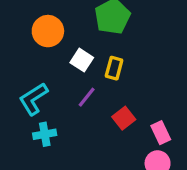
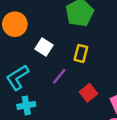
orange circle: (48, 31) -> (15, 24), moved
white square: (82, 60) -> (44, 47), moved

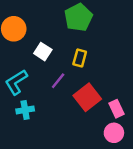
red square: (88, 93) -> (87, 97), size x1.5

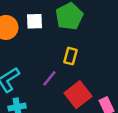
white square: (43, 52) -> (34, 21), moved, turned -35

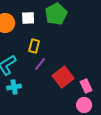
yellow rectangle: (71, 56) -> (34, 46), moved

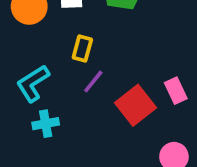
pink rectangle: (86, 86) -> (176, 91), moved

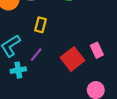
purple line: (93, 81) -> (36, 55), moved

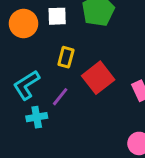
red square: (73, 59) -> (98, 78), moved

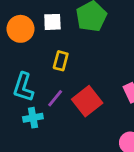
red square: (98, 78) -> (87, 101), moved
cyan L-shape: (26, 85) -> (23, 87), turned -40

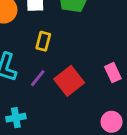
cyan cross: (33, 118) -> (16, 118), moved

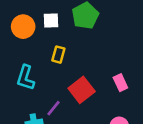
purple line: (38, 78) -> (54, 108), moved

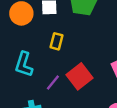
purple line: (54, 108) -> (53, 82), moved

